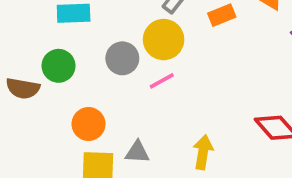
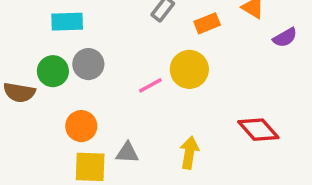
yellow circle: (164, 40) -> (189, 69), moved
gray circle: (122, 58) -> (88, 64), moved

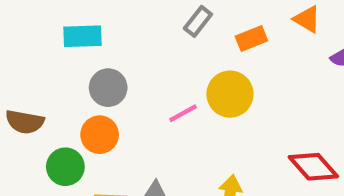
green circle: (53, 71) -> (65, 167), moved
orange circle: (81, 126) -> (100, 135), moved

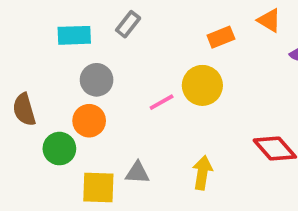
gray rectangle: (198, 21) -> (128, 24), moved
brown semicircle: (25, 122) -> (24, 110), turned 64

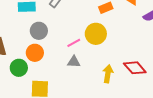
gray triangle: (137, 173) -> (74, 62), moved
yellow arrow: (202, 173) -> (108, 74), moved

